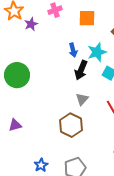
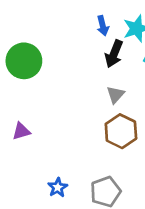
brown hexagon: (71, 125) -> (121, 131), moved

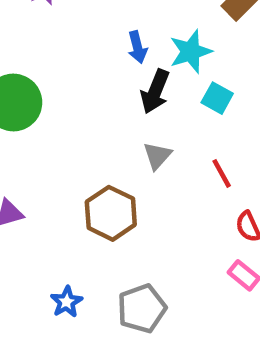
brown hexagon: (121, 131) -> (111, 213), moved

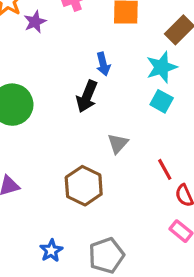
cyan star: (191, 52) -> (162, 67), moved
black arrow: (155, 91) -> (87, 96), moved
red line: (222, 173) -> (165, 169), moved

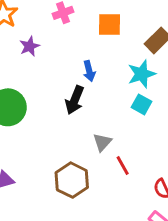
purple star: (35, 22) -> (30, 46), moved
red line: (165, 169) -> (123, 165), moved

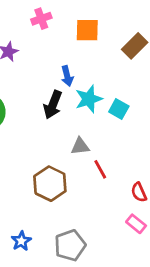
cyan star: (142, 74) -> (89, 99), moved
gray triangle: (102, 142) -> (80, 146), turned 42

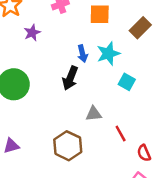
cyan star: (89, 99) -> (108, 54), moved
red line: (100, 169) -> (121, 133), moved

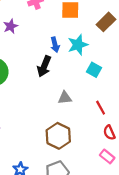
red line: (121, 133) -> (101, 108), moved
brown hexagon: (68, 146) -> (58, 136), moved

